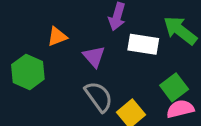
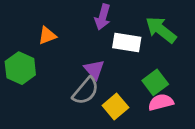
purple triangle: (94, 57) -> (94, 70), moved
gray semicircle: (99, 97) -> (86, 91), turned 76

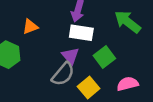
white rectangle: (127, 43) -> (81, 33), moved
green square: (155, 82) -> (104, 57), moved

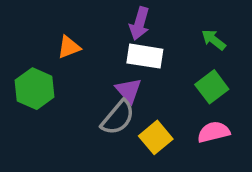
green arrow: (128, 22) -> (214, 40), size x0.6
green square: (104, 57) -> (212, 87), moved

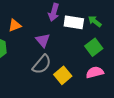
white rectangle: (145, 56) -> (74, 22), moved
purple triangle: (129, 90) -> (43, 40), moved

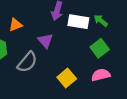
gray semicircle: (42, 64) -> (27, 62), moved

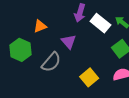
white rectangle: (78, 22) -> (100, 23), turned 30

